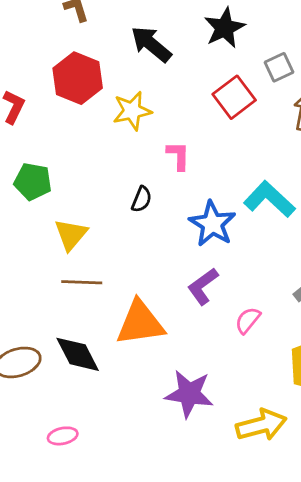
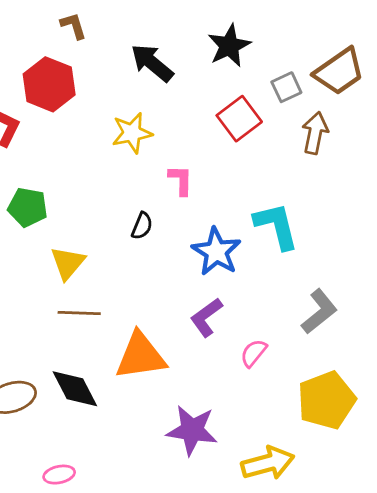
red hexagon: (78, 78) -> (49, 84), moved
cyan L-shape: (269, 199) -> (276, 226), turned 33

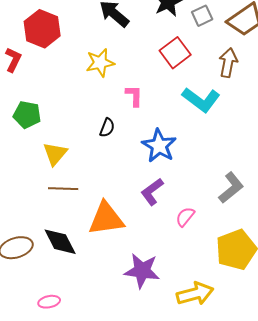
gray square: (286, 87) -> (202, 16), moved
cyan L-shape: (276, 226) -> (201, 100), moved, turned 141

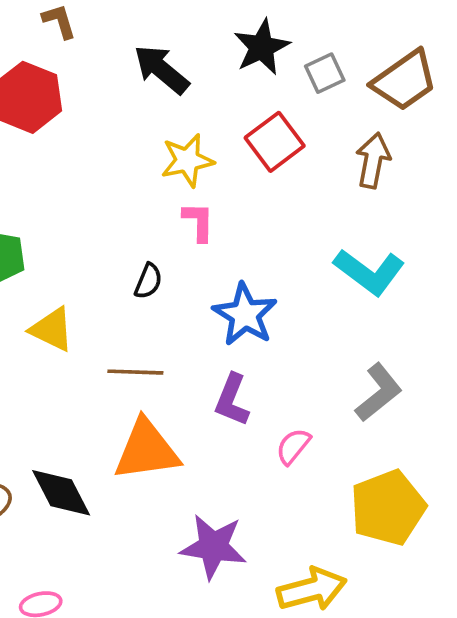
yellow star: (100, 63) -> (187, 160), moved
cyan L-shape: (201, 100) -> (369, 272), moved
yellow triangle: (55, 154) -> (52, 329), turned -44
brown line: (63, 189) -> (135, 372), moved
purple L-shape: (152, 192) -> (232, 400), turned -32

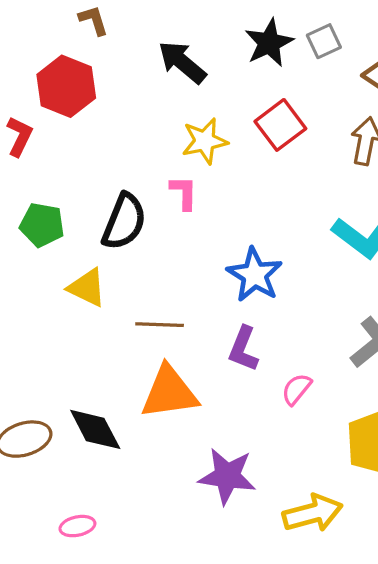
gray square: (325, 73) -> (324, 41), moved
pink L-shape: (198, 222) -> (184, 193), moved
black semicircle: (148, 281) -> (124, 222), moved, size x1.8

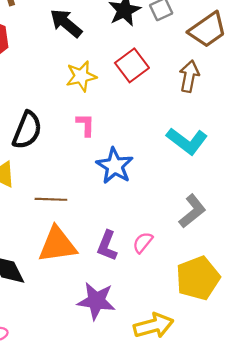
pink L-shape: (184, 193) -> (85, 125), moved
purple L-shape: (243, 349) -> (107, 246), moved

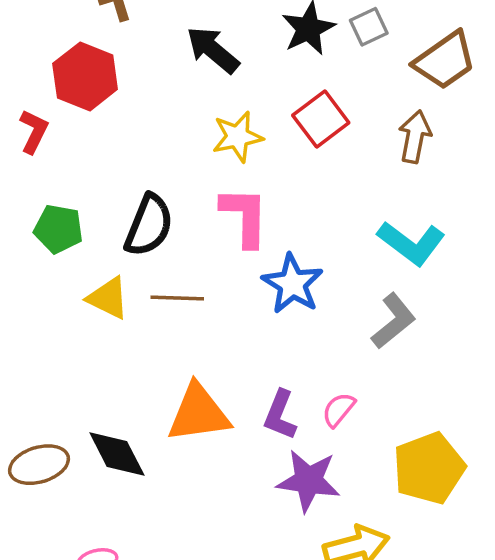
pink L-shape: (85, 125) -> (245, 216), size x1.6
brown line: (51, 199) -> (177, 298), moved
gray L-shape: (192, 211) -> (394, 321), moved
purple star: (96, 301) -> (308, 481), moved

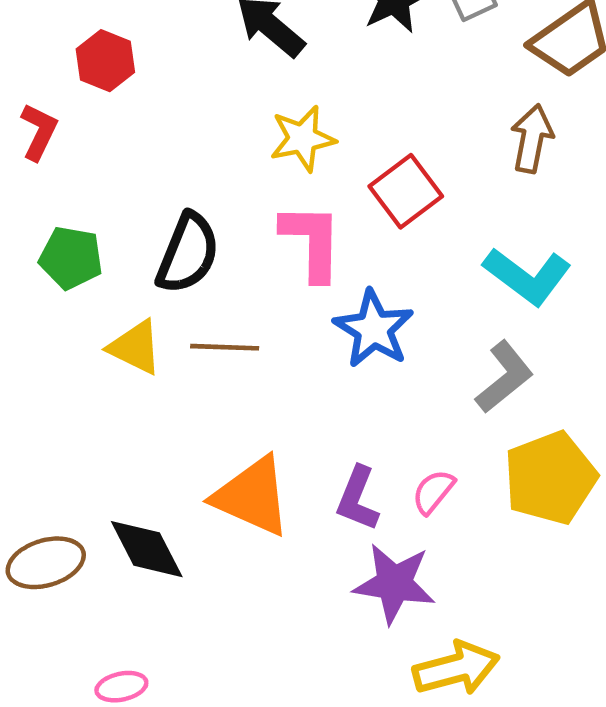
red hexagon: (85, 76) -> (105, 61), size x0.7
red square: (321, 119) -> (406, 191), moved
orange triangle: (199, 413) -> (252, 496), turned 32
yellow pentagon: (429, 468) -> (550, 478), moved

